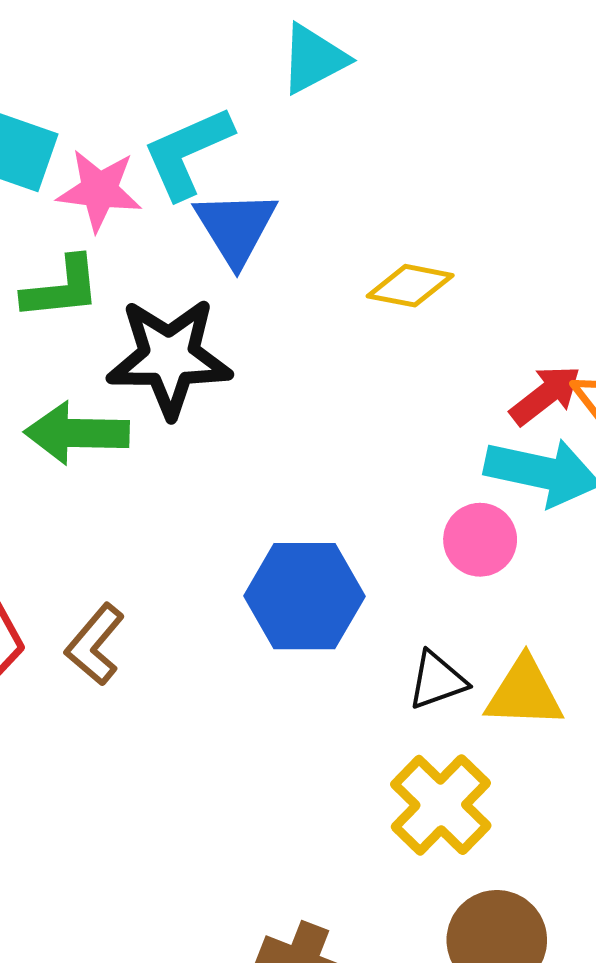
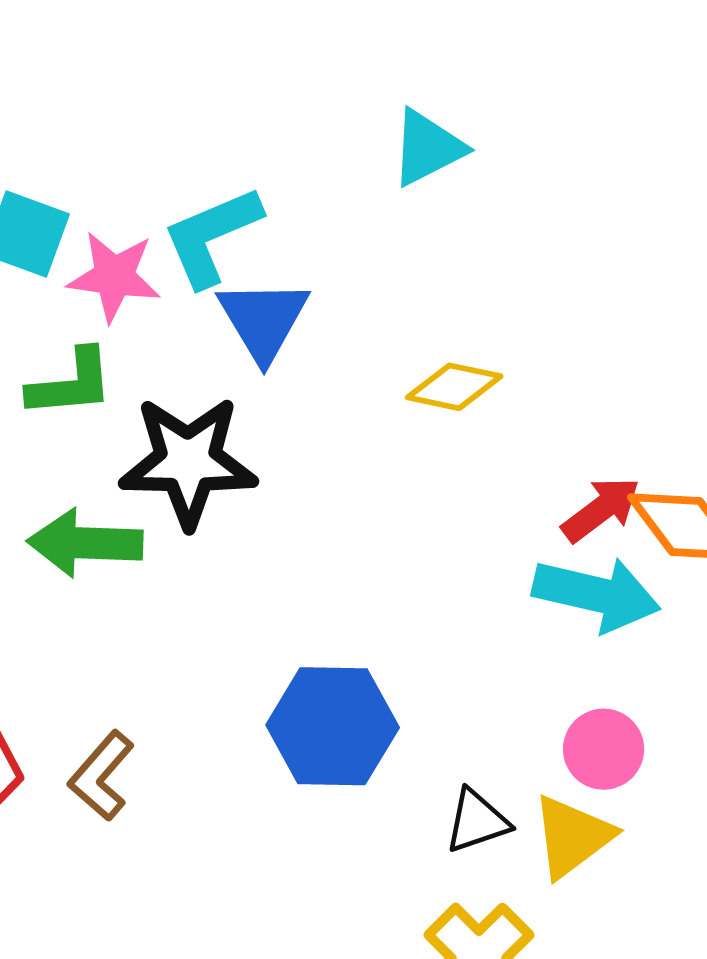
cyan triangle: (314, 59) -> (428, 148), moved
pink circle: (480, 540) -> (604, 749), moved
yellow triangle: (524, 693) -> (572, 836), turned -40

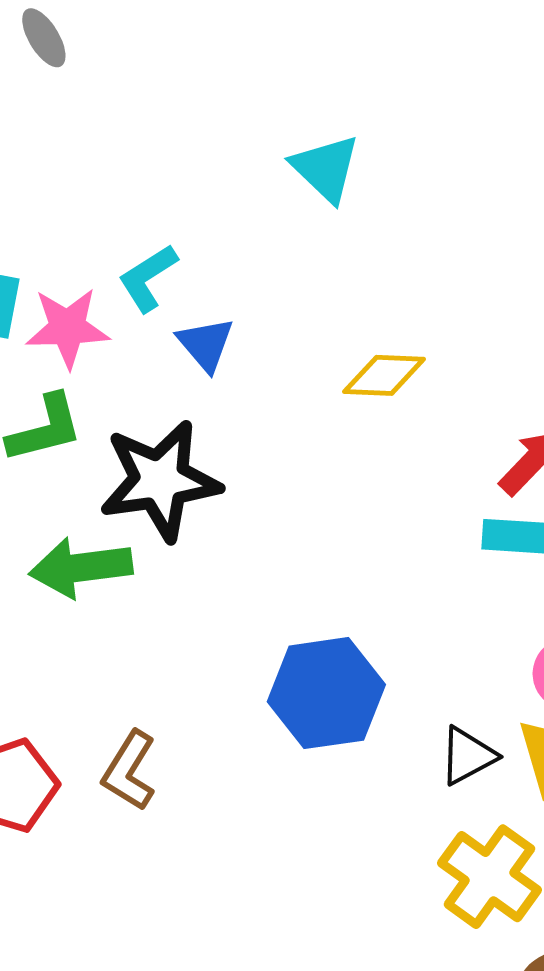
cyan triangle: (428, 148) -> (326, 168), turned -40
cyan L-shape: (212, 236) -> (148, 278), size x0.7
blue triangle: (263, 320) -> (206, 344), size x0.7

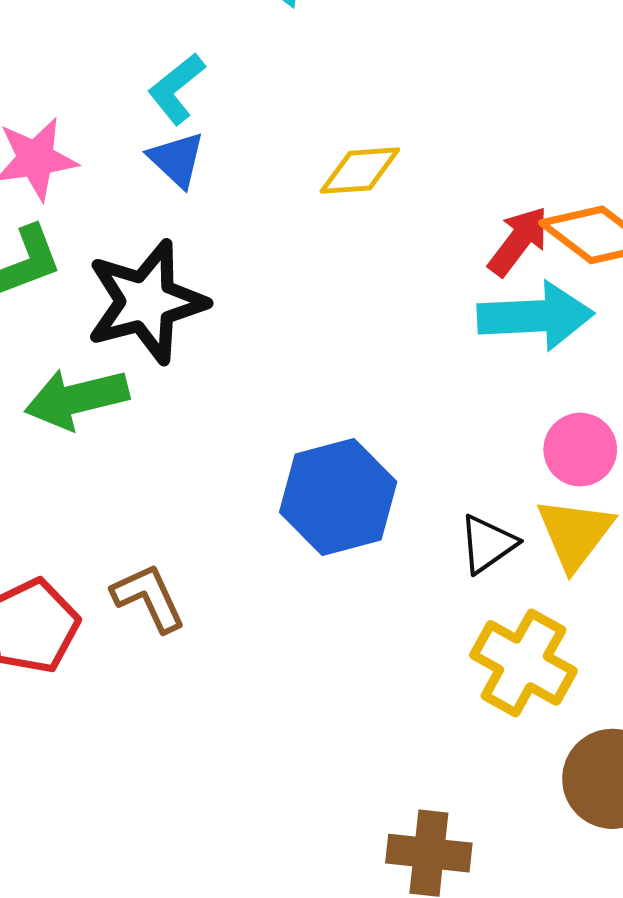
cyan L-shape: (148, 278) -> (176, 89), moved
brown L-shape: (129, 771) -> (149, 598), turned 130

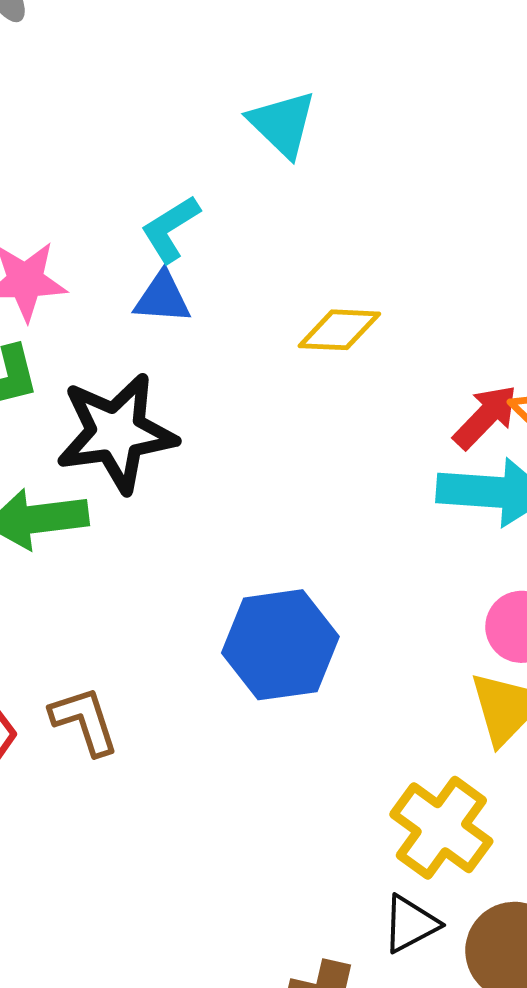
blue triangle: (177, 160) -> (162, 298), turned -46
black triangle: (488, 544) -> (410, 924), moved

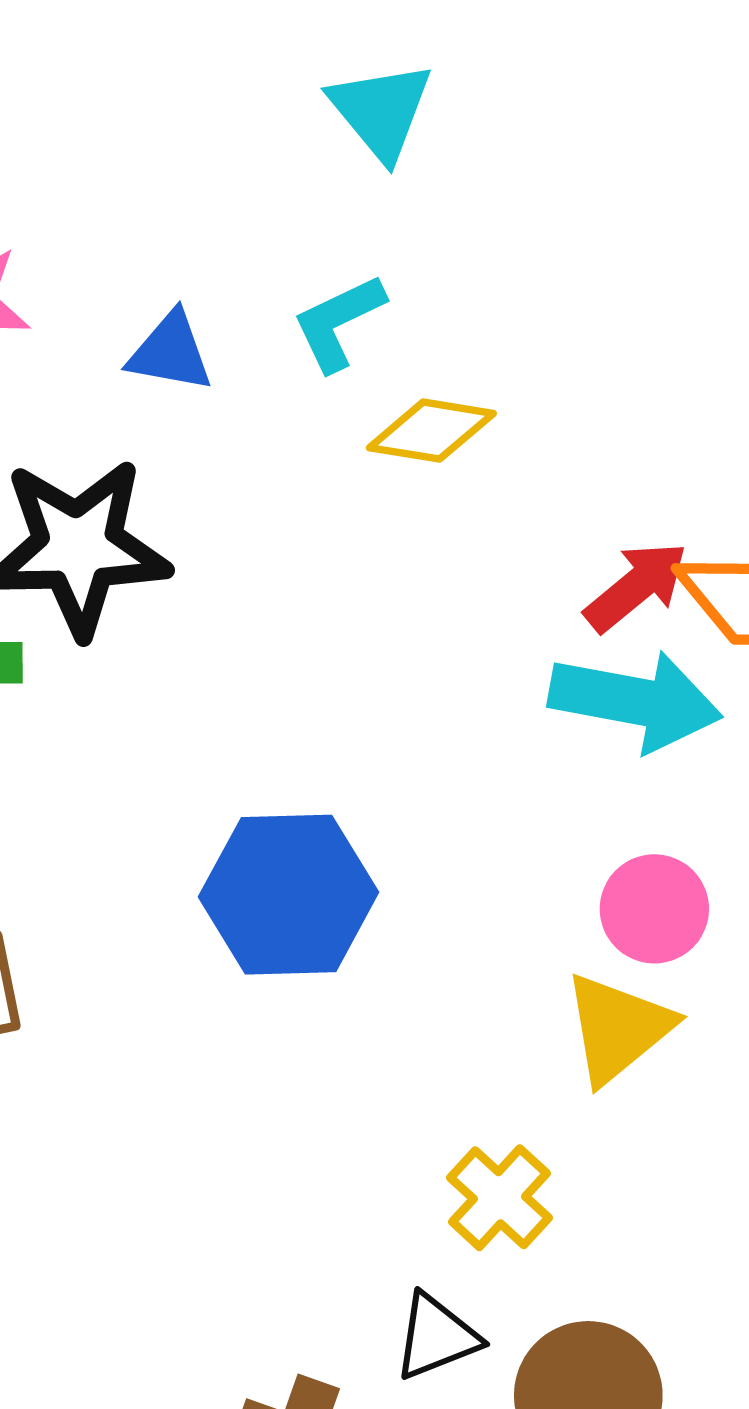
cyan L-shape: (170, 229) -> (338, 322), moved
yellow cross: (441, 828) -> (499, 1198), size x0.7

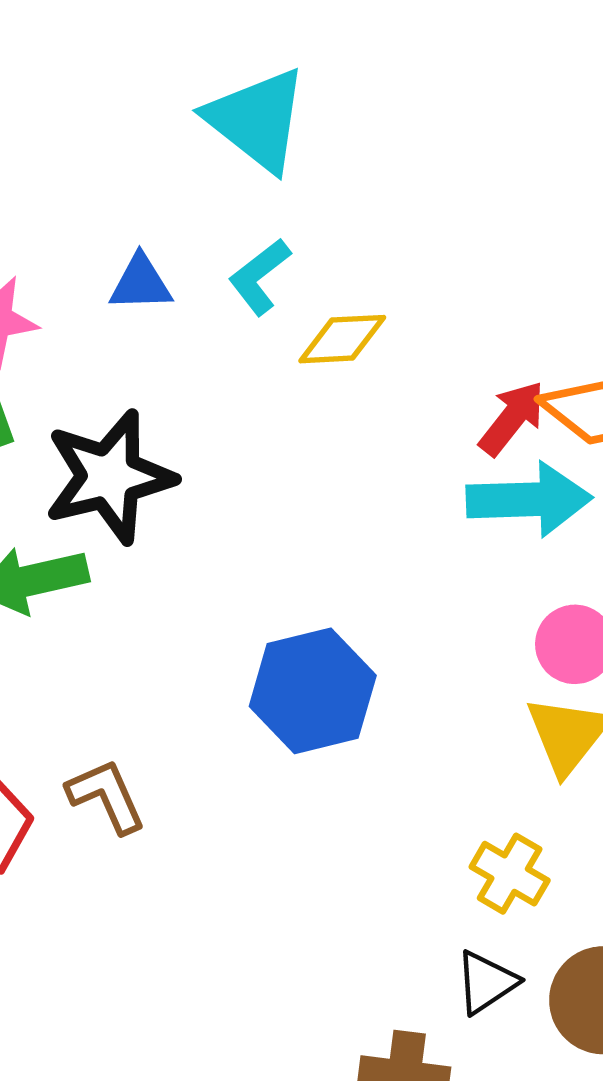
cyan triangle: (381, 111) -> (257, 120), size x1.4
blue triangle: (170, 352) -> (141, 283), moved

